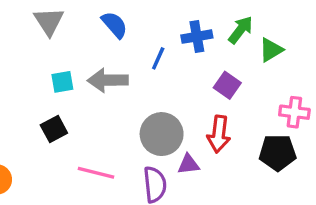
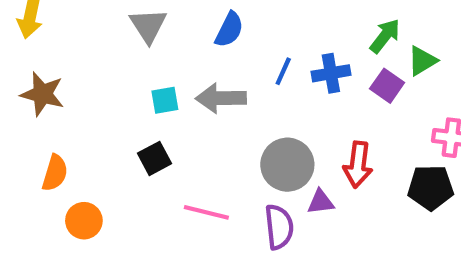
blue semicircle: (114, 25) -> (229, 30), turned 68
blue cross: (197, 37) -> (331, 73), moved
purple square: (227, 85) -> (387, 86), moved

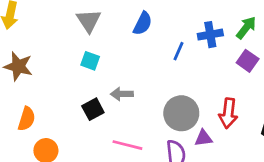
blue cross: (331, 73) -> (210, 35), moved
gray arrow: (221, 98) -> (122, 94), moved, size x0.7
cyan square: (165, 100) -> (90, 61), moved, turned 30

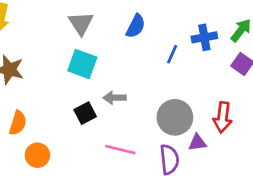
cyan square: (90, 61) -> (82, 64), size x1.5

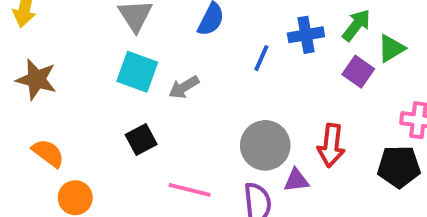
gray arrow: (115, 98) -> (184, 87), moved, turned -30
orange semicircle: (18, 123) -> (48, 153), turned -70

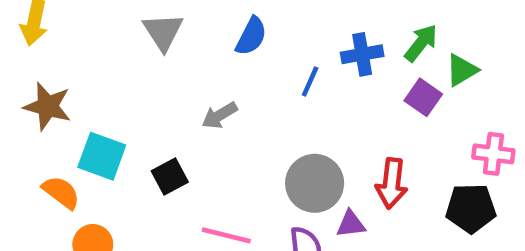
cyan square: (137, 72) -> (102, 156), moved

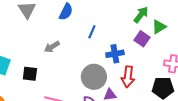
blue cross: (362, 54) -> (115, 54), moved
black square: (170, 177) -> (30, 74), turned 35

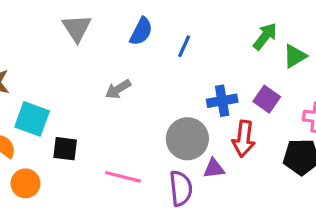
blue line: (92, 32) -> (184, 46), moved
purple square: (142, 39) -> (267, 99), moved
black square: (30, 74) -> (65, 149), moved

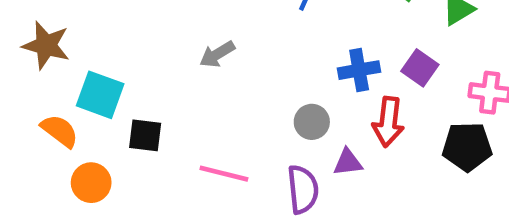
gray circle: (187, 139) -> (312, 122), size x0.6

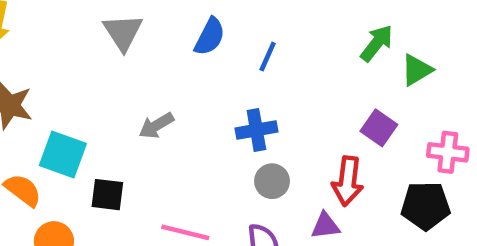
gray arrow: (217, 54) -> (156, 126), moved
blue cross: (359, 70) -> (256, 130), moved
purple triangle: (348, 162) -> (325, 226), moved

